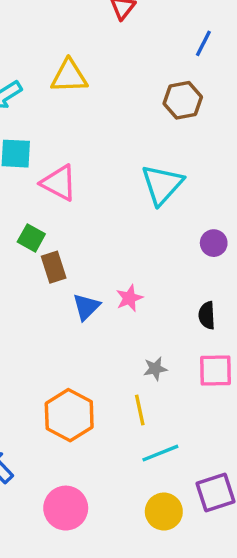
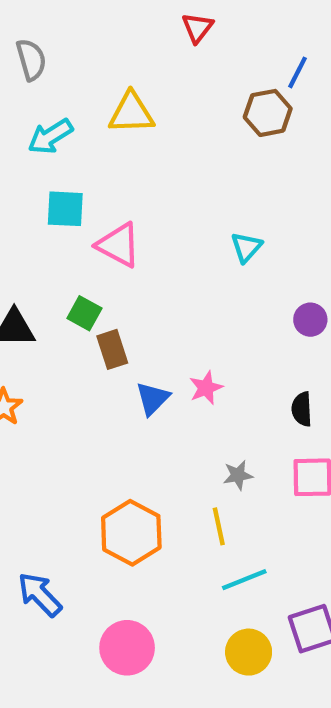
brown hexagon: (183, 100) -> (268, 113), moved
cyan triangle: (162, 185) -> (246, 247), size x0.6

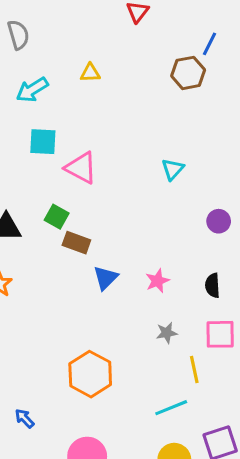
yellow triangle: (131, 113) -> (90, 73), size x0.6
brown rectangle: (112, 349) -> (76, 243), turned -52
pink star: (206, 388) -> (157, 281), moved
yellow line: (219, 526) -> (194, 369), moved
blue arrow: (40, 595) -> (24, 418), size x0.6

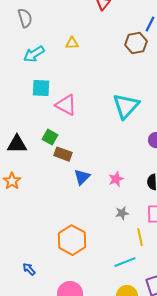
cyan triangle: (173, 169) -> (126, 106), size x1.8

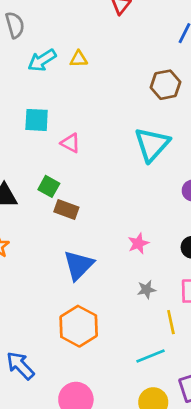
brown hexagon: (136, 43) -> (165, 85), moved
cyan arrow: (34, 54) -> (42, 60), moved
pink triangle: (66, 105) -> (70, 143), size x0.7
blue triangle: (82, 177) -> (79, 265), moved, size x1.4
blue arrow: (29, 269) -> (20, 366), size x1.6

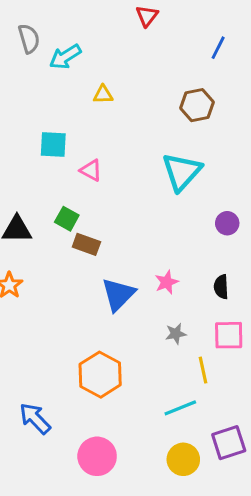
yellow triangle: (79, 59) -> (103, 95), moved
cyan arrow: (42, 60) -> (65, 57), moved
blue triangle: (79, 265) -> (118, 294), moved

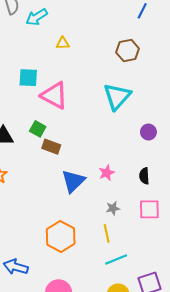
pink triangle: (91, 170) -> (54, 95), size x1.8
yellow line: (203, 370) -> (107, 233), moved
blue arrow: (35, 418) -> (16, 267), turned -30

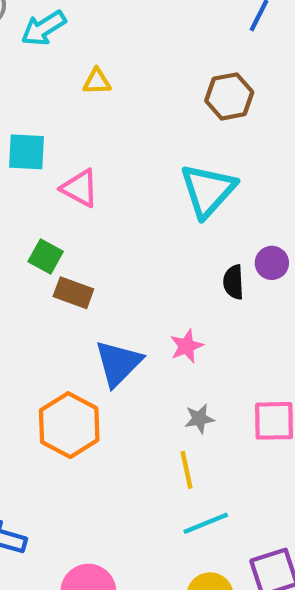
pink triangle: (54, 95) -> (80, 188), size x0.7
black semicircle: (144, 176) -> (233, 282), moved
orange hexagon: (61, 236) -> (69, 425), moved

